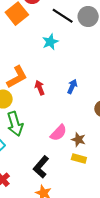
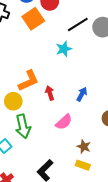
black line: (63, 16) -> (78, 24), turned -70
pink semicircle: (58, 133) -> (64, 122), moved

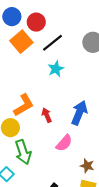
black line: (78, 24) -> (53, 43), moved
blue arrow: (82, 94) -> (79, 113), size x1.6

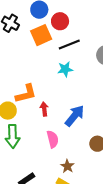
pink semicircle: (64, 143) -> (53, 139), turned -72

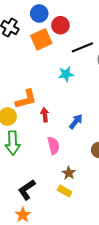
black line: (69, 45) -> (82, 47), moved
blue arrow: (75, 116) -> (76, 121), size x0.7

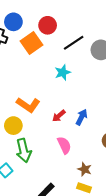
blue circle: (39, 14) -> (13, 22), moved
orange L-shape: (26, 99) -> (28, 105), turned 60
red arrow: (45, 115) -> (59, 116), moved, turned -112

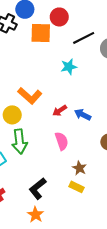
orange square: (32, 43) -> (41, 33), turned 30
blue arrow: (82, 117) -> (83, 115), turned -98

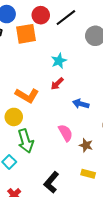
black line: (84, 38) -> (66, 18), moved
red arrow: (60, 111) -> (57, 84), moved
brown star: (79, 168) -> (86, 145), moved

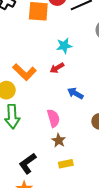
brown star: (86, 145) -> (59, 140), moved
yellow rectangle: (88, 174) -> (66, 164), turned -40

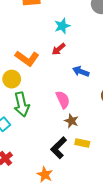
black L-shape: (28, 163) -> (59, 148), moved
yellow rectangle: (66, 164) -> (82, 143), turned 32

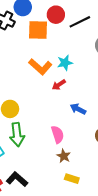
orange L-shape: (27, 58) -> (40, 67), moved
black L-shape: (59, 148) -> (17, 179), moved, turned 80

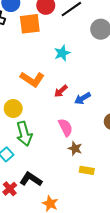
orange L-shape: (40, 67) -> (32, 79), moved
red arrow: (59, 85) -> (61, 91), moved
blue arrow: (78, 109) -> (83, 98), turned -49

